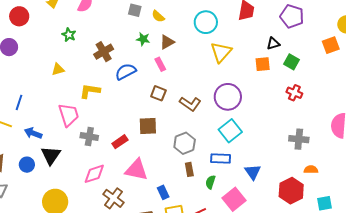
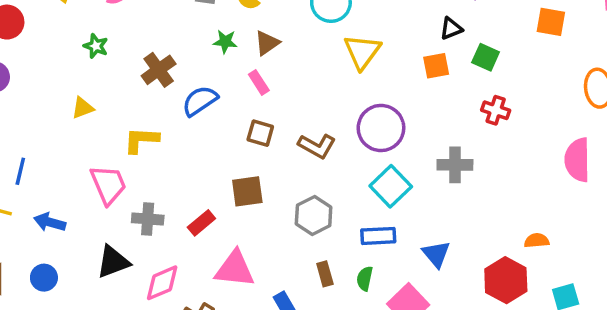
orange square: (331, 45) -> (551, 22), turned 36
gray cross: (299, 139) -> (455, 165), moved
black triangle: (51, 155) -> (113, 262), moved, turned 40
brown rectangle: (189, 169) -> (325, 274), moved

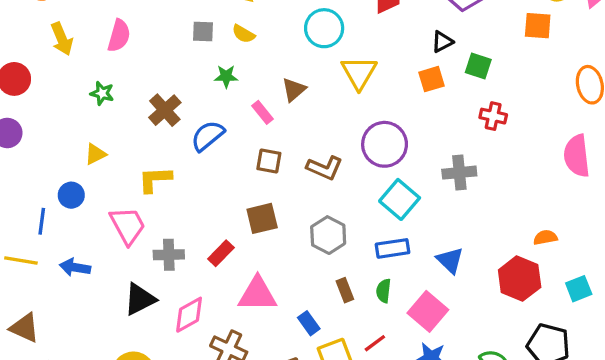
brown triangle: (267, 43) -> (294, 90), moved
blue circle: (44, 278) -> (71, 195), moved

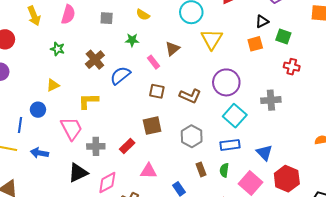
gray square: (203, 32) -> (107, 18), moved
red hexagon: (520, 279) -> (287, 179), moved
pink triangle: (257, 294) -> (149, 171), size x0.7

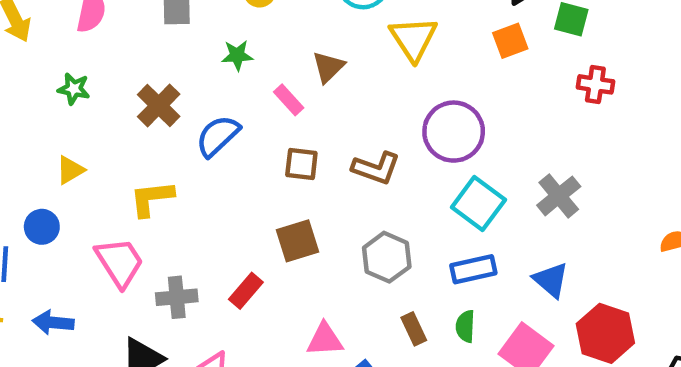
gray cross: (271, 100) -> (559, 196), moved, turned -30
pink triangle: (149, 171) -> (325, 340), moved

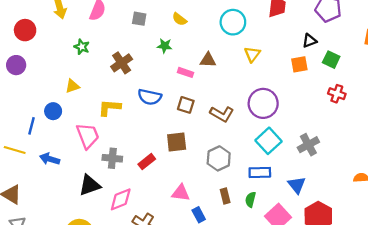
yellow triangle: (413, 39) -> (252, 54), size x0.7
brown triangle: (328, 67) -> (208, 60), turned 36
pink rectangle: (289, 100) -> (186, 72), turned -40
blue semicircle: (218, 136) -> (150, 97), moved, turned -135

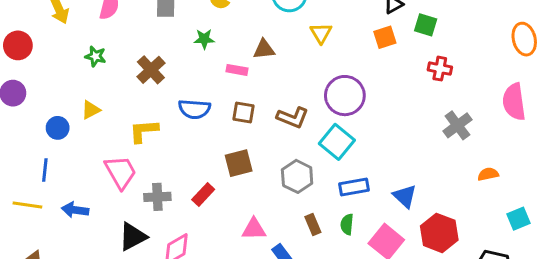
blue circle: (53, 111) -> (58, 128), moved
cyan square: (268, 141) -> (337, 142), moved
gray cross: (308, 145) -> (457, 125), moved

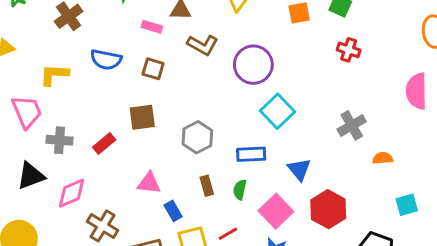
brown L-shape: (293, 117) -> (203, 45), moved
gray cross: (457, 125) -> (352, 125), moved
cyan square: (337, 142) -> (277, 111), moved

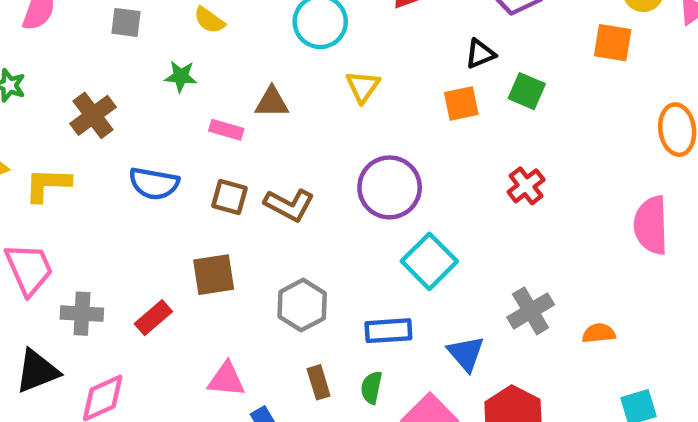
brown L-shape: (203, 45) -> (289, 205), moved
red cross: (349, 50) -> (526, 186), moved, turned 35
yellow L-shape: (54, 75) -> (48, 185), moved
gray cross: (352, 125) -> (531, 311), moved

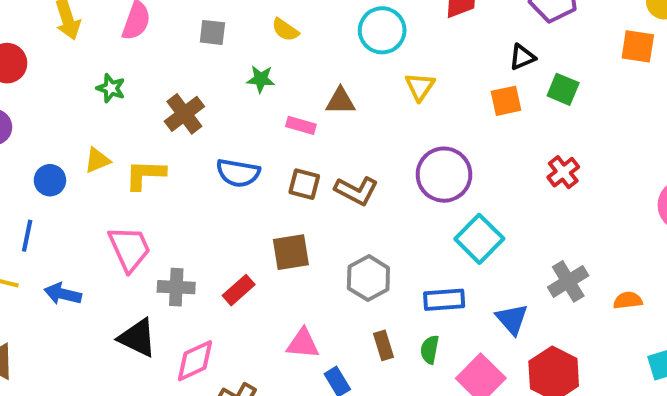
black triangle: (37, 371) -> (137, 338), turned 48

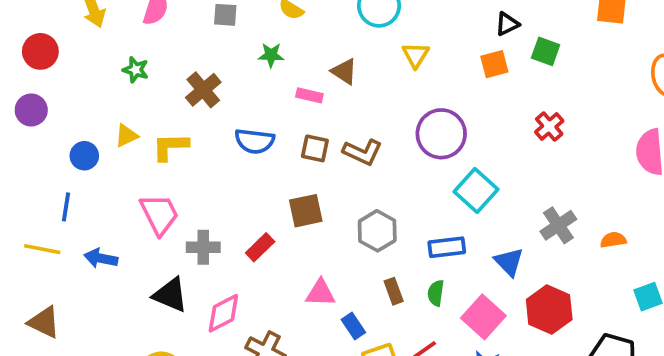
brown triangle: (340, 101) -> (344, 72), turned 36

